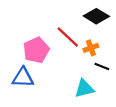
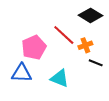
cyan triangle: (84, 89) -> (60, 78), moved, turned 36

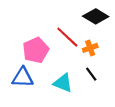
black line: (96, 63) -> (91, 74), moved, turned 32

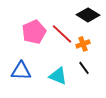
pink pentagon: (36, 50) -> (34, 32), moved

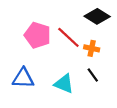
pink pentagon: (34, 32) -> (38, 35), turned -30
orange cross: (83, 44) -> (92, 48), turned 32

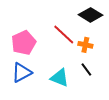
pink pentagon: (38, 35) -> (24, 43), moved, turned 30
blue triangle: (23, 78) -> (22, 73), turned -30

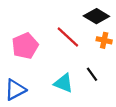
orange cross: (85, 45) -> (104, 40), moved
blue triangle: (22, 73) -> (15, 90), moved

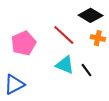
cyan triangle: (63, 83) -> (65, 65), moved

